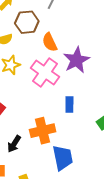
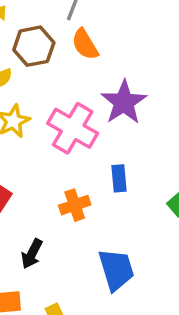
orange semicircle: (50, 42) -> (85, 44), moved
orange cross: (43, 131) -> (75, 205), moved, size x0.7

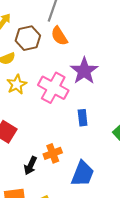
orange cross: (75, 205) -> (53, 153), moved
blue trapezoid: (116, 270) -> (83, 174), turned 40

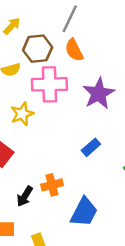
yellow star: (17, 84) -> (22, 114), moved
pink cross: (53, 88) -> (49, 84), moved, turned -36
blue rectangle: (83, 118) -> (91, 147), turned 49

